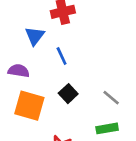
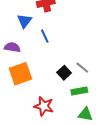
black square: (68, 94) -> (64, 73), moved
orange square: (29, 106) -> (20, 74), turned -35

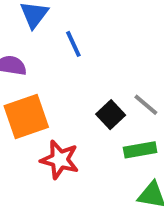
red star: (44, 106) -> (60, 160), moved

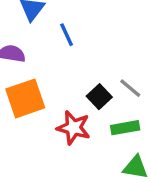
red star: (60, 160) -> (73, 128), moved

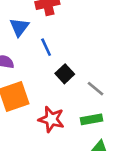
black square: (99, 97) -> (65, 74), moved

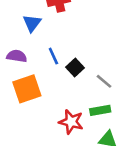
blue line: (46, 47) -> (53, 56), moved
red star: (51, 119) -> (71, 122), moved

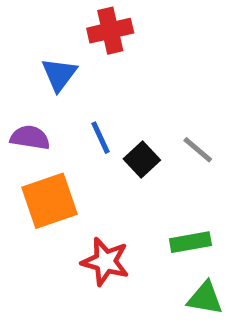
gray line: (104, 81) -> (198, 150), moved
red star: (71, 122) -> (105, 262), moved

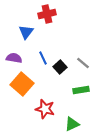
orange square: (49, 201) -> (22, 84), turned -30
green rectangle: (190, 242) -> (81, 90), moved
green triangle: (205, 298) -> (72, 124), moved, turned -35

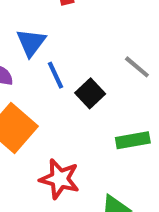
blue triangle: (26, 32) -> (31, 43), moved
gray line: (83, 63) -> (137, 67), moved

